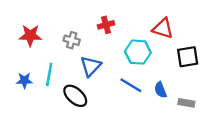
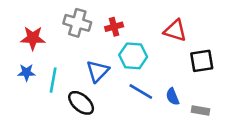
gray cross: (72, 40) -> (77, 23), moved, size x1.5
cyan hexagon: (138, 52) -> (133, 56), moved
blue star: (24, 80) -> (26, 72), moved

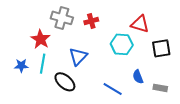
red star: (33, 38) -> (41, 39), moved, turned 30
cyan hexagon: (133, 56) -> (122, 44), moved
blue star: (26, 72) -> (21, 66), moved
blue line: (141, 91) -> (113, 89), moved

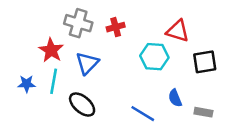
blue triangle: (78, 56) -> (87, 63), moved

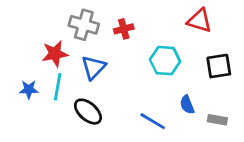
red triangle: (178, 31) -> (199, 21), moved
red star: (51, 50) -> (55, 54), turned 30

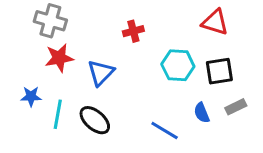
gray cross: (84, 25) -> (50, 21), moved
black square: (219, 66) -> (219, 71), moved
cyan line: (58, 87) -> (58, 114), moved
gray rectangle: (217, 120) -> (236, 107), moved, turned -36

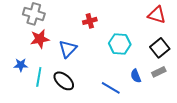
red triangle: (215, 22) -> (157, 15), moved
black square: (219, 71) -> (160, 48), moved, turned -30

